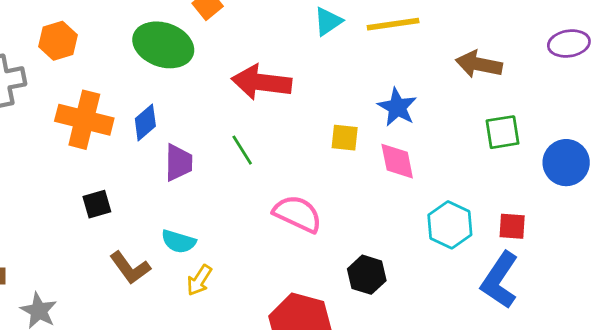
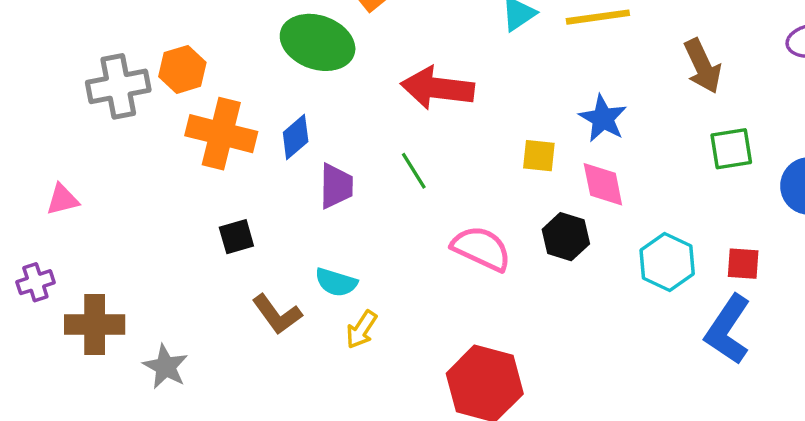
orange hexagon: (58, 41) -> (182, 69), moved
brown arrow: (479, 64) -> (703, 66), turned -126
black hexagon: (367, 275) -> (566, 237), moved

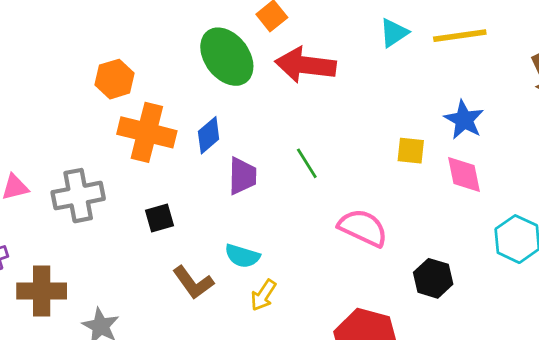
green ellipse: (318, 42) -> (227, 57), turned 34
gray cross: (118, 86) -> (78, 196), moved
red arrow: (437, 88) -> (305, 65), moved
black hexagon: (566, 237) -> (433, 278), moved

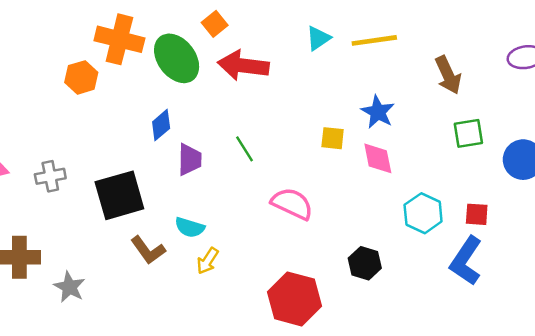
orange cross: (147, 132) -> (119, 39), moved
gray cross: (78, 196) -> (50, 176), size x0.7
black square: (160, 218) -> (119, 195), size x2.0
black hexagon: (433, 278) -> (365, 263), moved

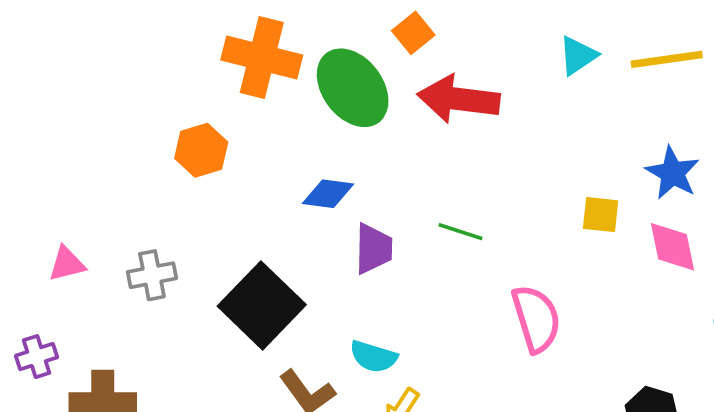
orange hexagon: (81, 77) -> (201, 150), moved
blue diamond: (161, 125) -> (328, 194), turned 48
green line: (244, 149) -> (461, 232), turned -40
black square: (119, 195) -> (262, 305), turned -30
pink semicircle: (292, 204) -> (536, 319), turned 48

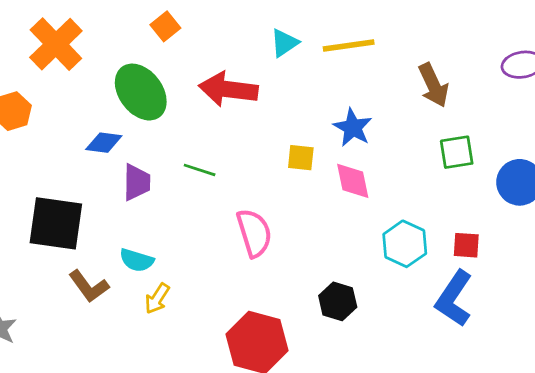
orange cross: (262, 57) -> (56, 44), turned 32
green ellipse: (353, 88) -> (141, 92), moved
red arrow: (459, 99) -> (228, 89), moved
black square: (262, 305) -> (56, 223), turned -36

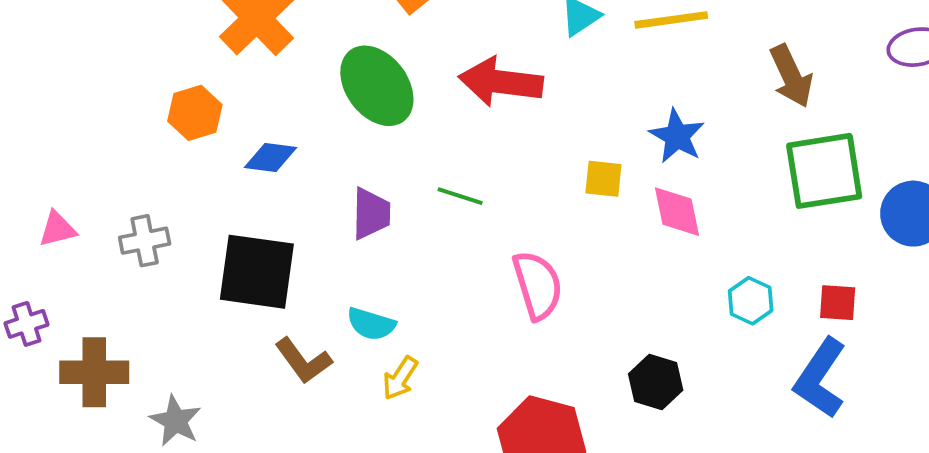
blue diamond: (104, 143) -> (270, 157), moved
green square: (457, 152) -> (824, 171), size x1.6
cyan hexagon: (405, 244) -> (751, 301), size x0.7

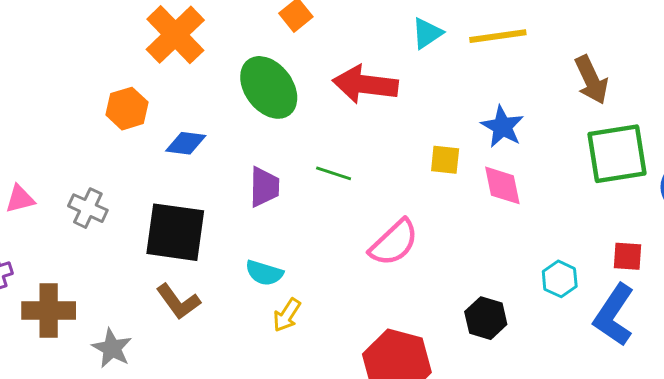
gray cross: (145, 241) -> (88, 208), turned 36
pink semicircle: (538, 285) -> (394, 243), turned 64
cyan hexagon: (751, 301) -> (560, 279), moved
brown L-shape: (303, 361) -> (178, 302), moved

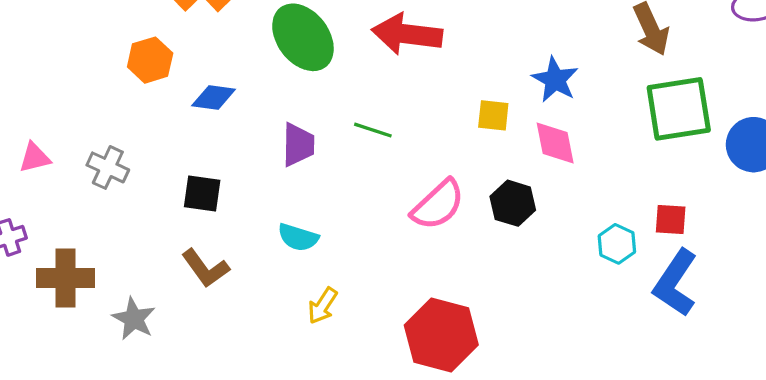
black square: (175, 232) -> (202, 193), size x0.6
red square: (628, 256) -> (671, 219), moved
yellow arrow: (287, 315) -> (323, 306), moved
black hexagon: (486, 318) -> (513, 203), moved

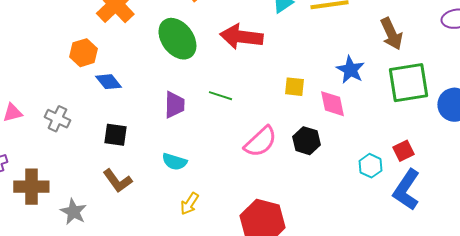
blue star: (555, 80) -> (350, 70), moved
blue diamond: (214, 97) -> (108, 82), moved, turned 44
red square: (671, 219) -> (403, 151), turned -30

